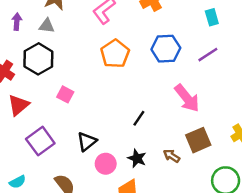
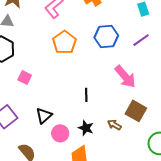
black line: (139, 118) -> (86, 95), turned -32
brown square: (198, 140) -> (136, 111), turned -35

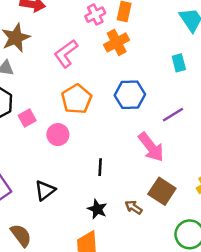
purple line: (141, 40) -> (173, 115), moved
pink square: (25, 77) -> (27, 118), moved, turned 32
pink circle: (60, 133) -> (58, 135), moved

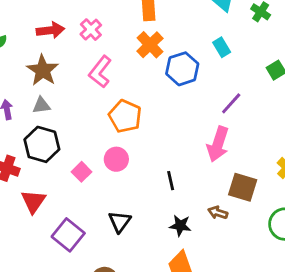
pink cross: (95, 15) -> (91, 30), moved
blue hexagon: (130, 95) -> (182, 69), moved
pink square: (27, 118) -> (82, 172), moved
pink arrow: (151, 147) -> (218, 144), turned 72

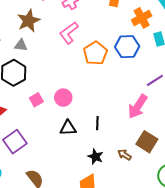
orange cross: (150, 45) -> (142, 18), moved
orange pentagon: (125, 116) -> (95, 53), moved
black triangle: (120, 222) -> (68, 128), moved, turned 36

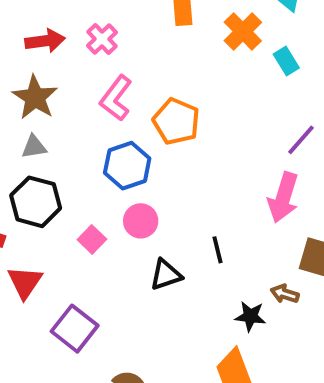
blue hexagon: (127, 47) -> (127, 166), moved
black star: (96, 157) -> (250, 316), moved

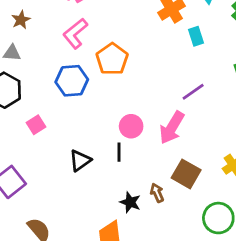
brown star: (35, 97) -> (21, 20), size x0.6
pink circle: (141, 221) -> (131, 126), moved
black triangle: (166, 275) -> (80, 160), turned -30
brown arrow: (285, 294) -> (157, 193), turned 36

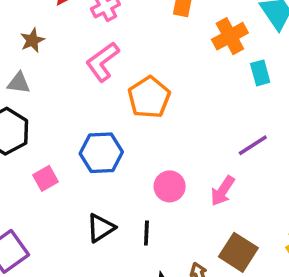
blue hexagon: (72, 81) -> (101, 153), moved
pink arrow: (172, 128) -> (223, 191), size x0.7
black line: (119, 152) -> (146, 233), moved

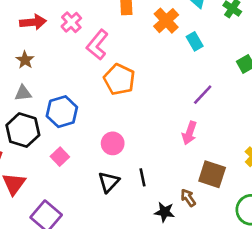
pink L-shape: (103, 62) -> (97, 45), moved
blue hexagon: (101, 153) -> (62, 112), moved
pink circle: (170, 186) -> (113, 143), moved

